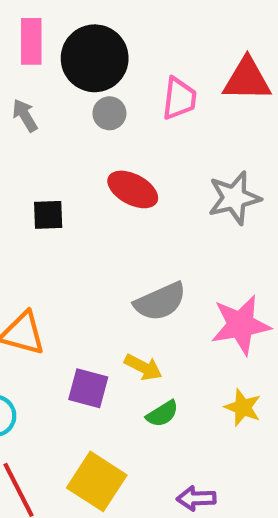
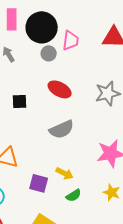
pink trapezoid: (179, 98) -> (71, 40), moved
gray semicircle: (160, 302) -> (62, 129), moved

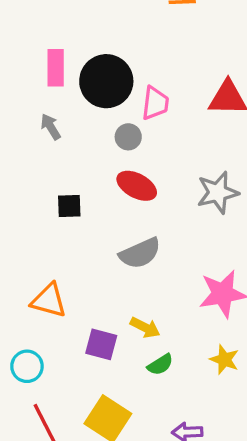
gray circle: (49, 53) -> (128, 137), moved

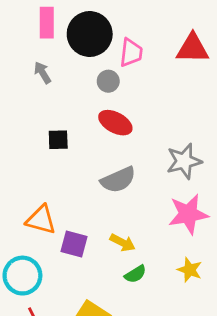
gray star: (218, 193) -> (184, 161), moved
purple square: (101, 344) -> (74, 244), moved
cyan circle: (27, 366) -> (22, 276), size x1.4

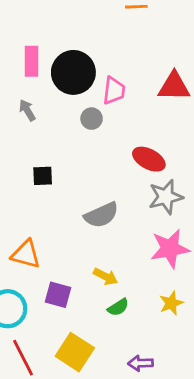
red ellipse: (115, 123) -> (149, 159), moved
purple square: (74, 244) -> (58, 295), moved
yellow star: (190, 270) -> (171, 303), turned 30

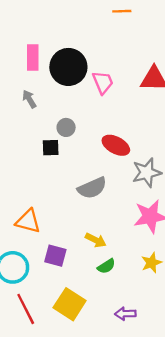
pink trapezoid: (114, 91) -> (103, 82), turned -30
gray circle: (92, 119) -> (66, 127), moved
red ellipse: (149, 159) -> (116, 145), moved
black square: (43, 176) -> (51, 148), moved

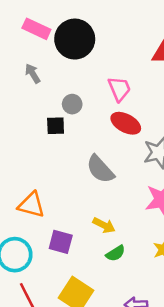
pink rectangle: (33, 57) -> (36, 29), turned -65
pink trapezoid: (103, 82) -> (119, 89), moved
gray semicircle: (92, 188) -> (100, 169), turned 72

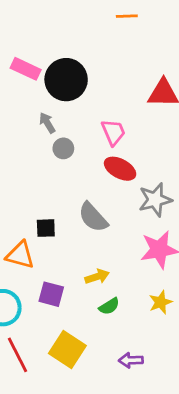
gray arrow: (33, 73) -> (47, 123), moved
black square: (56, 126) -> (46, 228), moved
yellow arrow: (104, 225) -> (97, 277), turned -45

